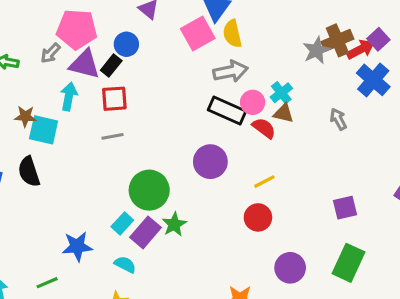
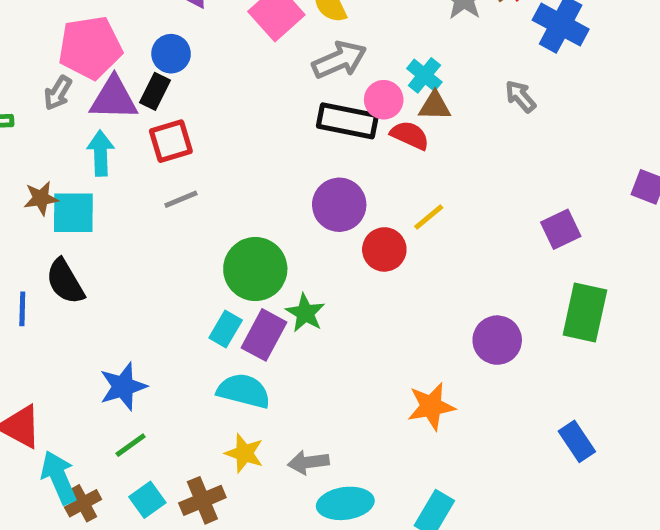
red circle: (258, 217) -> (384, 249), moved
blue star: (77, 246) -> (123, 387), moved
cyan semicircle: (125, 264) -> (244, 391), size x1.5

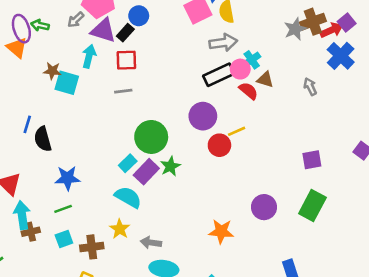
cyan cross: (424, 75) -> (252, 60), moved
black rectangle: (347, 121) -> (219, 75), turned -52
yellow line: (429, 217) -> (237, 131), moved
black semicircle: (65, 282) -> (43, 139), moved

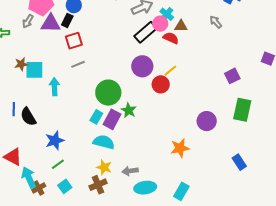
cyan arrow: (89, 56) -> (54, 87), moved
brown cross: (92, 247) -> (98, 185), moved

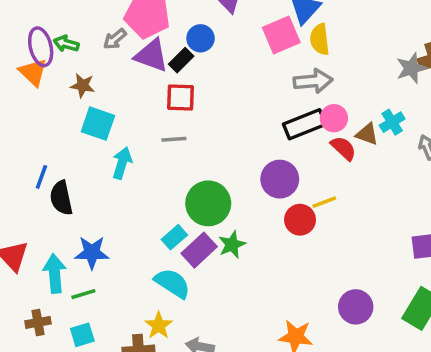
cyan cross: (167, 14) -> (392, 122), moved
brown star: (21, 64) -> (83, 86), moved
cyan arrow: (29, 177) -> (55, 273), moved

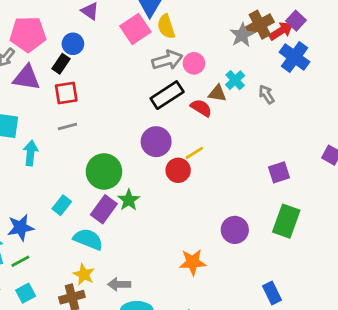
purple triangle: (152, 55) -> (27, 78), moved
pink circle: (334, 118) -> (194, 63), moved
cyan rectangle: (174, 237) -> (62, 205), moved

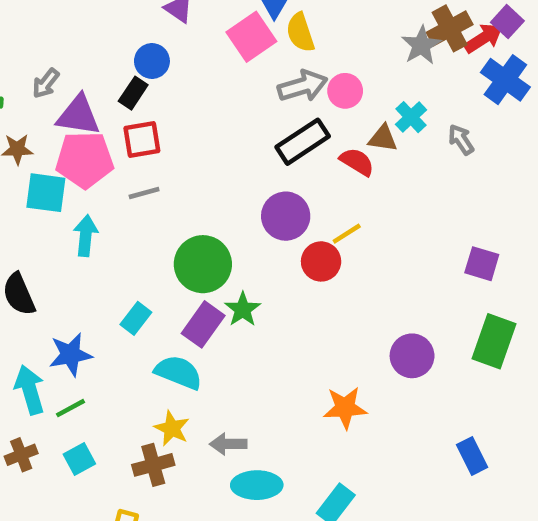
pink pentagon: (28, 34) -> (85, 160), moved
purple square: (279, 172) -> (482, 264), turned 35

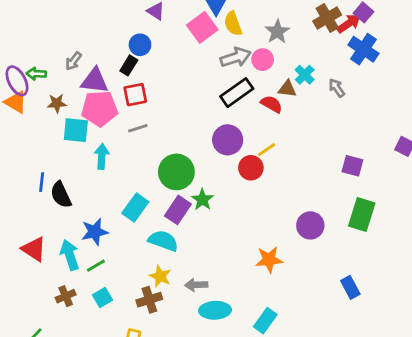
gray star: (421, 45) -> (277, 32), moved
cyan rectangle: (136, 318) -> (135, 208), size x1.4

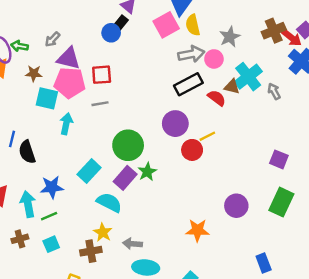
red arrow: (349, 23) -> (292, 38), turned 65
black rectangle: (129, 65) -> (120, 24), moved
cyan cross: (305, 75) -> (248, 77), size x1.6

